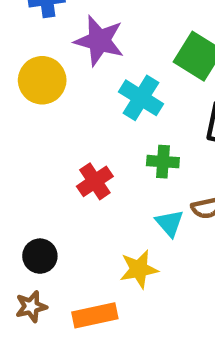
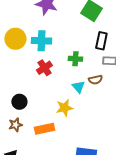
yellow circle: (42, 80) -> (15, 39), moved
cyan cross: (141, 98) -> (41, 41), moved, turned -30

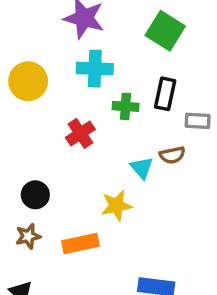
cyan cross: (41, 41) -> (95, 69), moved
black rectangle: (101, 41) -> (165, 94), moved
green cross: (75, 59) -> (125, 106), moved

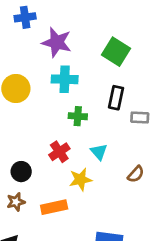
green cross: (125, 106) -> (78, 116), moved
red cross: (80, 133) -> (59, 152), moved
brown semicircle: (172, 155) -> (136, 174), moved, turned -36

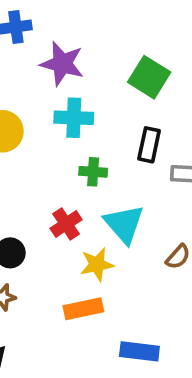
cyan triangle: (99, 152) -> (124, 224), size x1.6
orange rectangle: (54, 207) -> (83, 309), moved

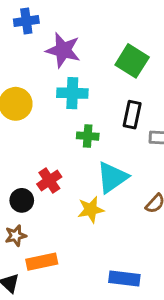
red cross: (66, 224) -> (49, 180), moved
cyan triangle: (124, 224) -> (112, 177), turned 36
orange rectangle: (83, 309) -> (42, 262), moved

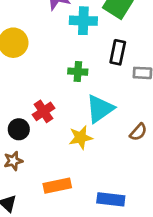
cyan cross: (72, 93) -> (83, 21), moved
orange rectangle: (42, 262) -> (57, 186), moved

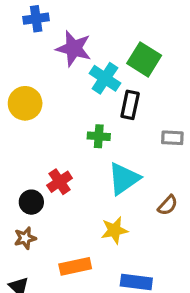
cyan cross: (83, 21) -> (105, 78), turned 32
black rectangle: (118, 52) -> (130, 105), moved
yellow star: (81, 138) -> (114, 230), moved

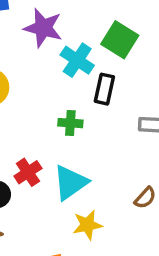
cyan triangle: (124, 179) -> (70, 182), moved

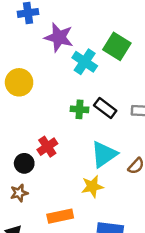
black rectangle: (104, 89) -> (105, 108), moved, turned -65
cyan triangle: (70, 182) -> (104, 154), moved

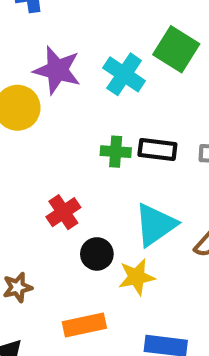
purple star: (59, 37) -> (57, 70), moved
black rectangle: (105, 108) -> (157, 150), turned -30
black circle: (24, 163) -> (97, 254), moved

